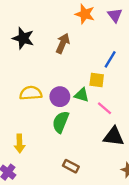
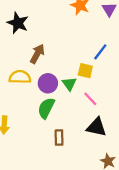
brown arrow: (63, 43) -> (37, 54), moved
green triangle: (82, 95) -> (69, 84), turned 32
brown rectangle: (71, 166) -> (59, 138), moved, turned 56

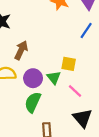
blue line: (100, 52) -> (86, 31), moved
black triangle: (96, 127) -> (82, 118), turned 40

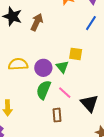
brown arrow: (21, 50) -> (37, 22), moved
pink line: (75, 91) -> (65, 93), moved

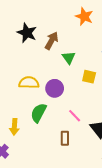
green triangle: (62, 67) -> (69, 58), moved
green semicircle: (44, 90) -> (39, 113), moved

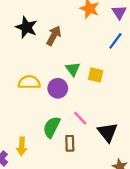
green triangle: (69, 58) -> (73, 69), moved
green semicircle: (39, 113) -> (52, 127), moved
yellow arrow: (14, 127) -> (22, 146), moved

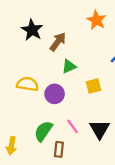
green triangle: (73, 69) -> (69, 66), moved, turned 35
yellow square: (96, 75) -> (94, 86), turned -35
black triangle: (108, 132) -> (100, 129), moved

